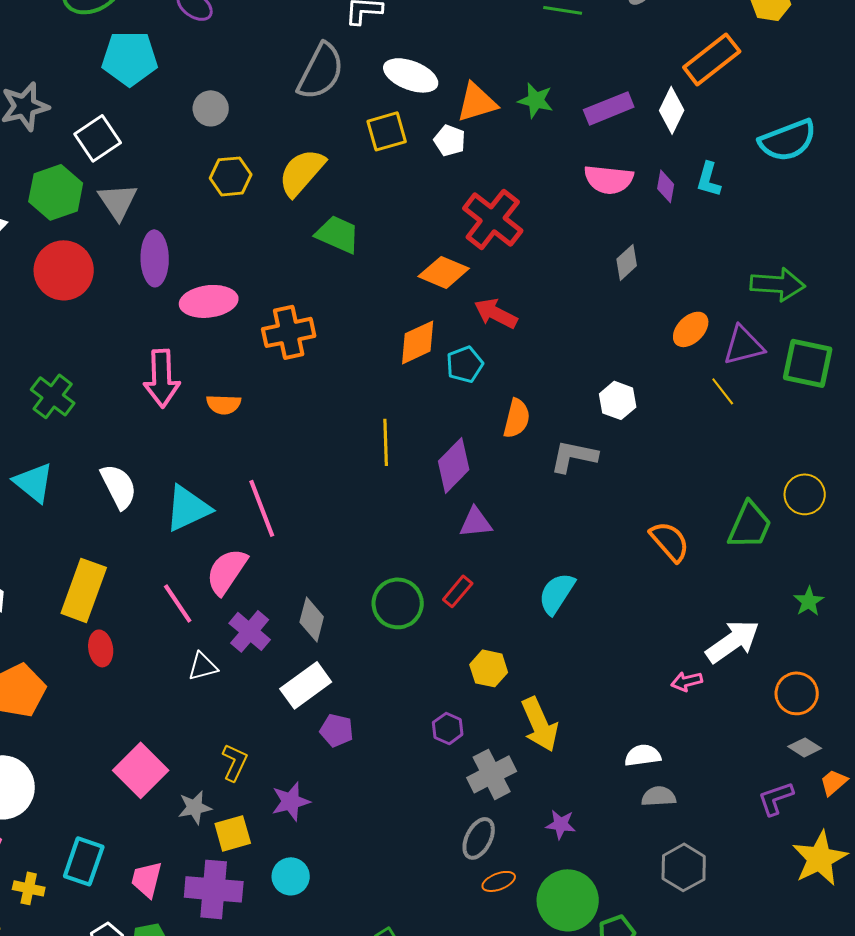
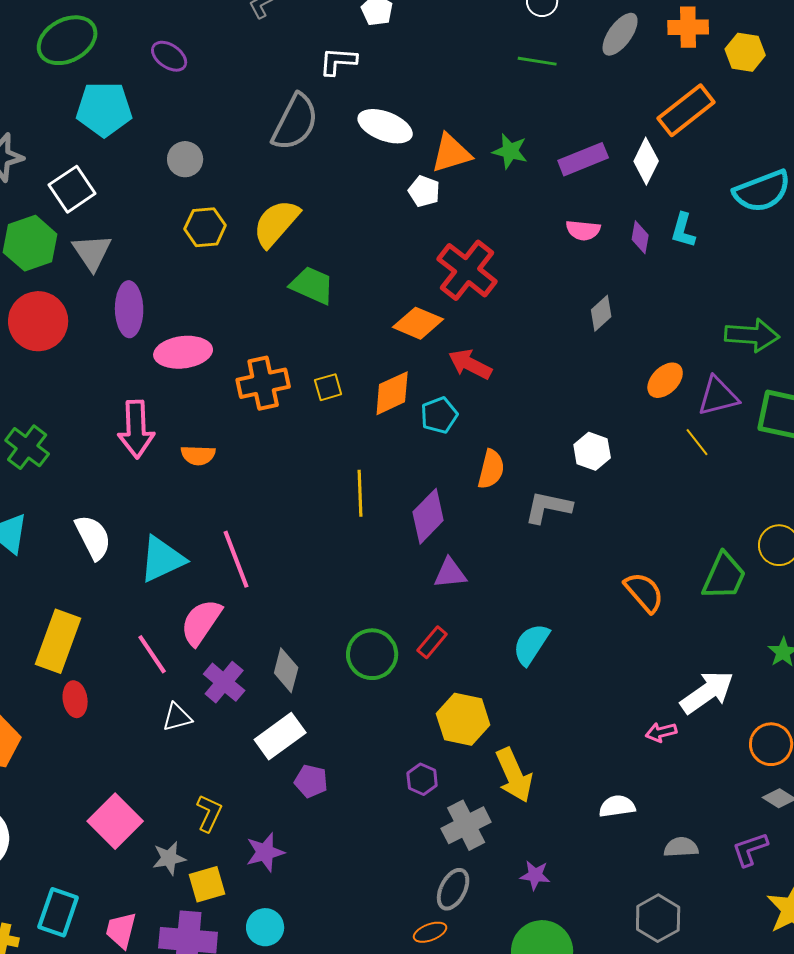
yellow square: (387, 131) -> (328, 387), moved, size x0.7
pink semicircle: (609, 179) -> (583, 230), size x0.7
yellow hexagon: (489, 668) -> (463, 719), size x1.4
gray semicircle: (659, 796) -> (681, 847), moved
orange ellipse: (499, 881) -> (430, 932), moved

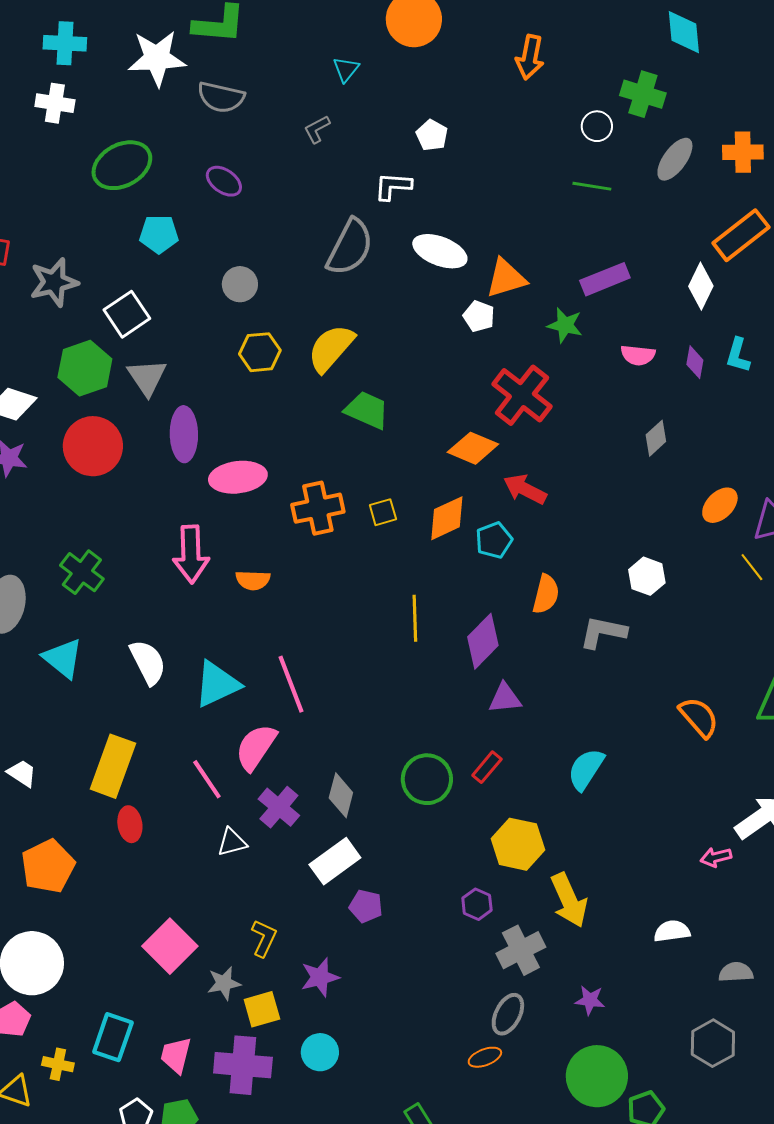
cyan pentagon: (104, 109) -> (159, 234), size x0.7
green star: (510, 151) -> (565, 325), moved
purple rectangle: (583, 159) -> (605, 279), moved

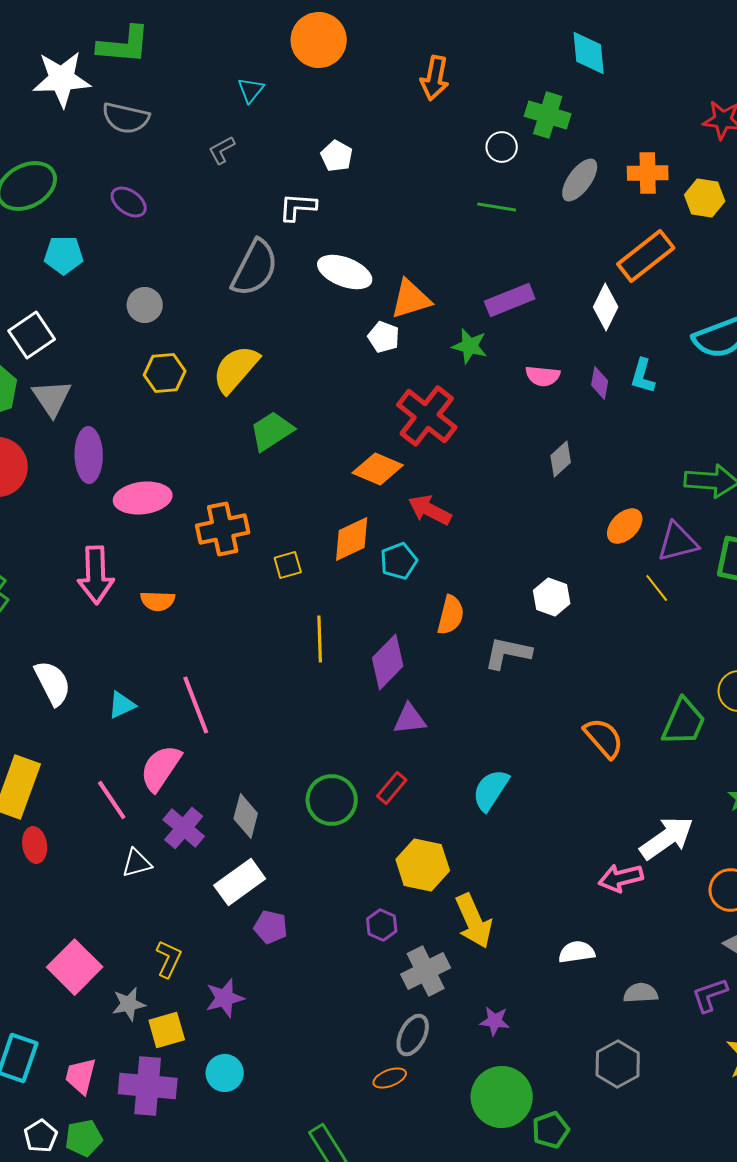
green trapezoid: (367, 410) -> (272, 431), turned -57
yellow square: (383, 512) -> (288, 565), moved
cyan triangle: (217, 684) -> (122, 705), size x0.6
pink arrow: (716, 857) -> (621, 878), size x1.4

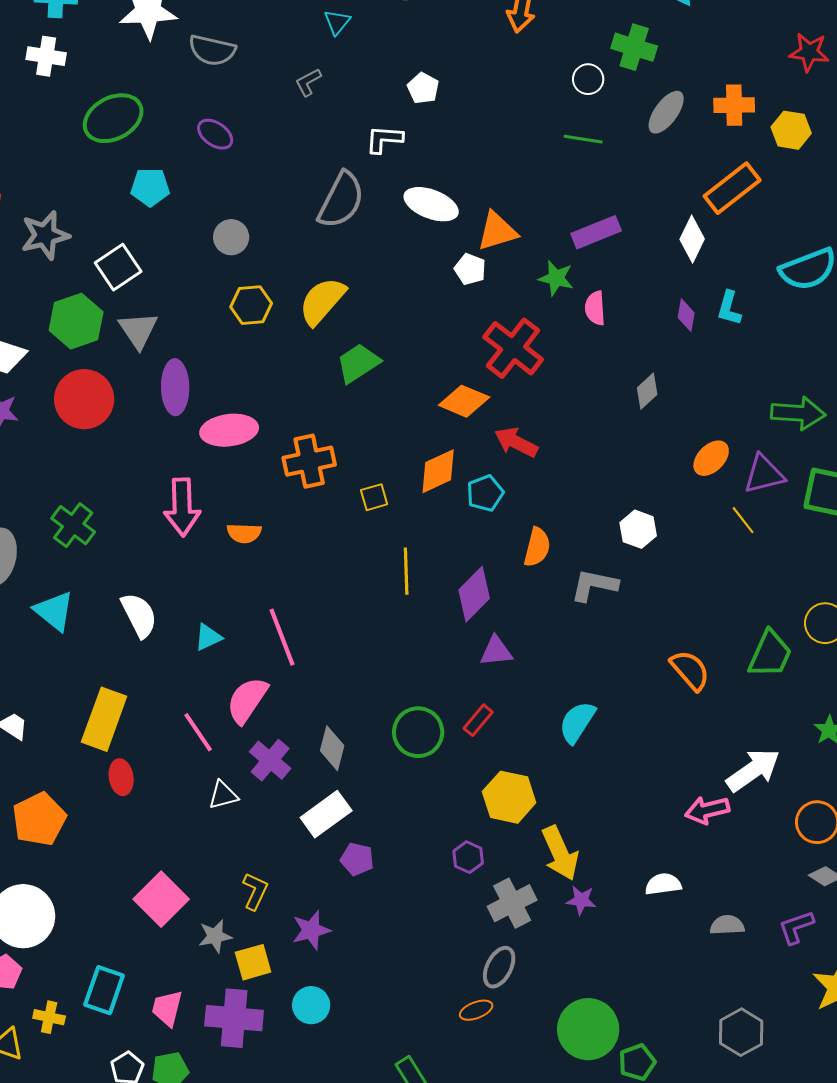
pink semicircle: (543, 376) -> (595, 308), moved, turned 80
purple star: (495, 1021) -> (581, 900), moved
gray hexagon: (618, 1064) -> (741, 1032), moved

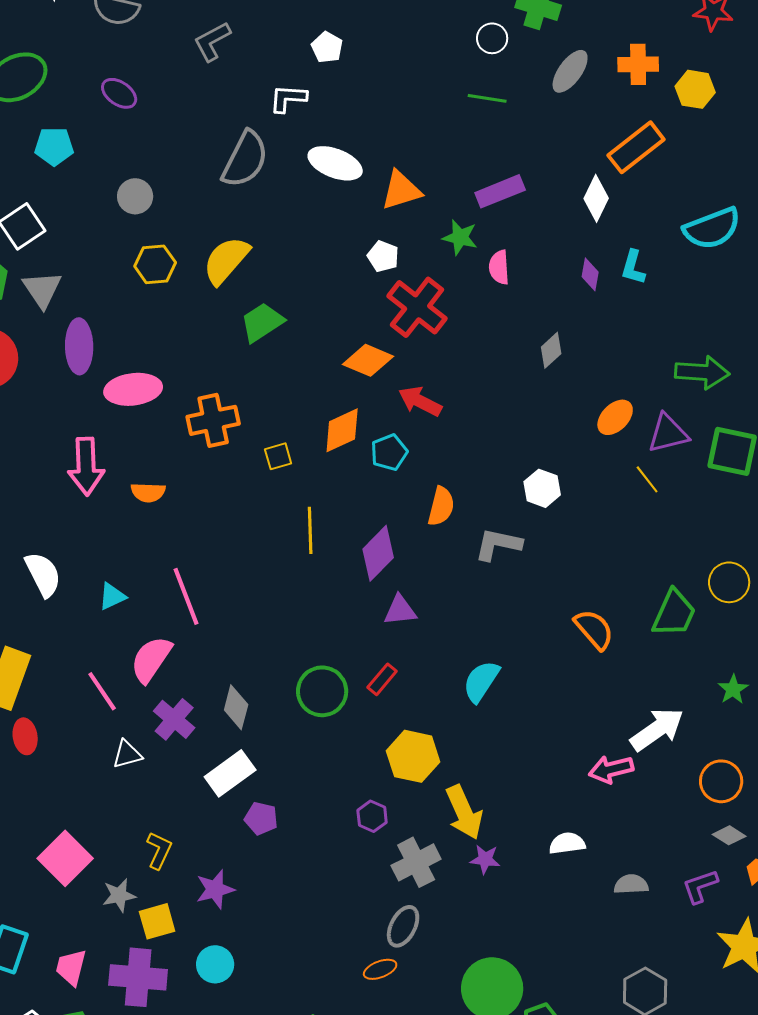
gray L-shape: (308, 82) -> (212, 41), size x1.4
white pentagon: (470, 269) -> (383, 256), moved

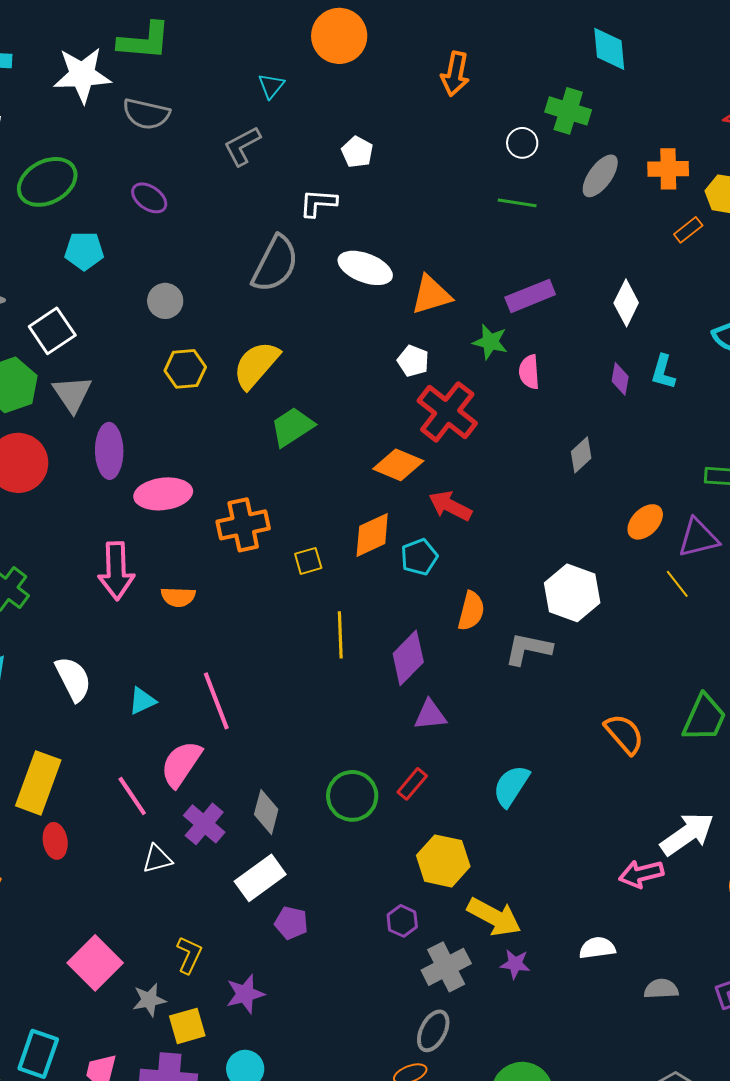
orange rectangle: (636, 147) -> (688, 230), moved, size x0.5
white hexagon: (542, 488) -> (572, 593), size x1.5
yellow arrow: (464, 812) -> (494, 917), turned -38

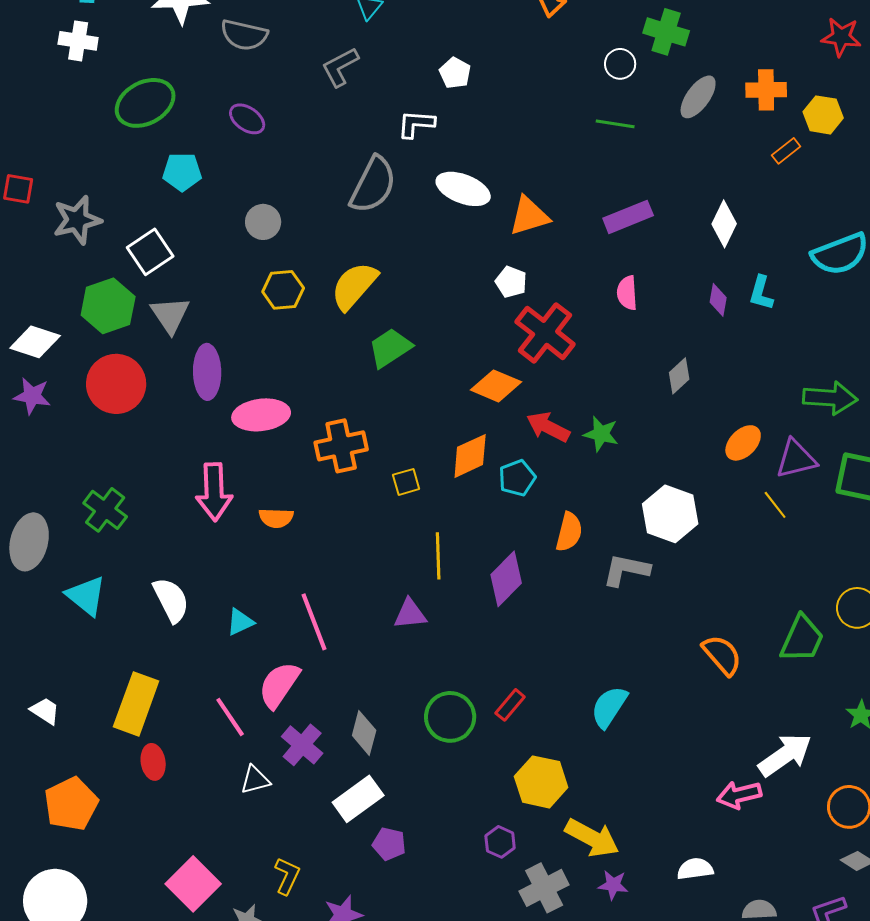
green star: (490, 342) -> (601, 434), moved
purple triangle: (430, 715) -> (410, 614), moved

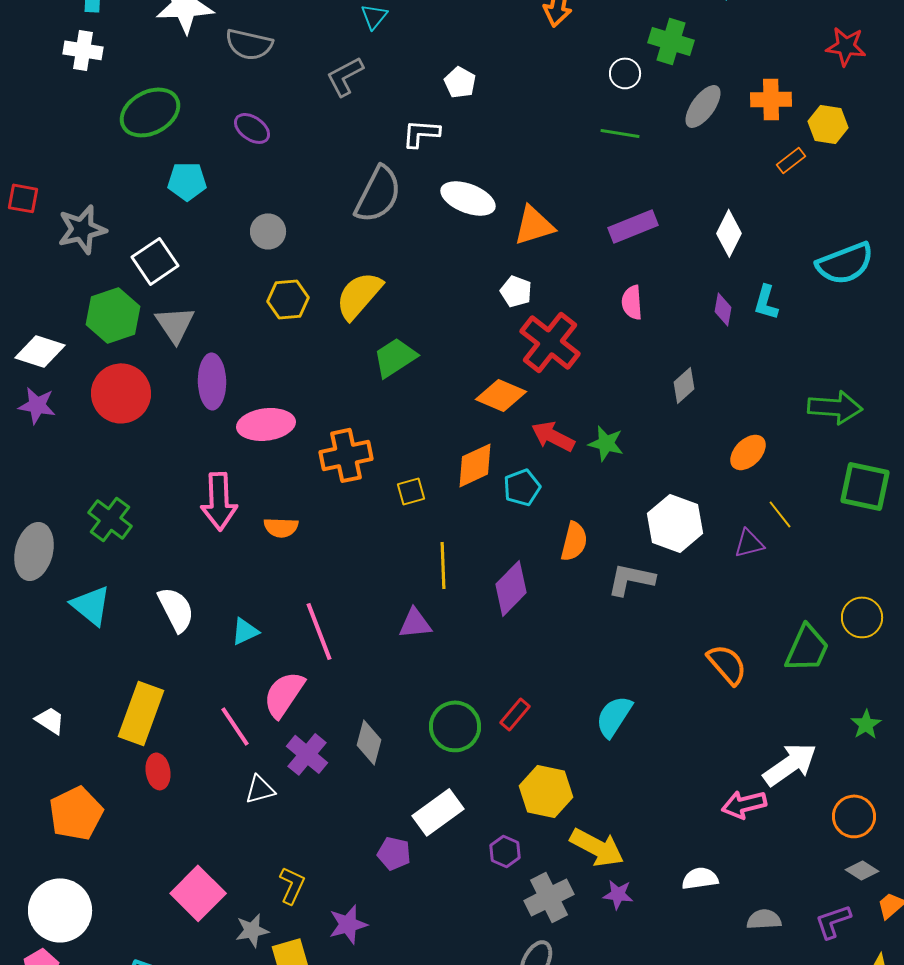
purple triangle: (796, 459) -> (749, 543), moved, size x0.7
white rectangle: (358, 799) -> (438, 812), moved

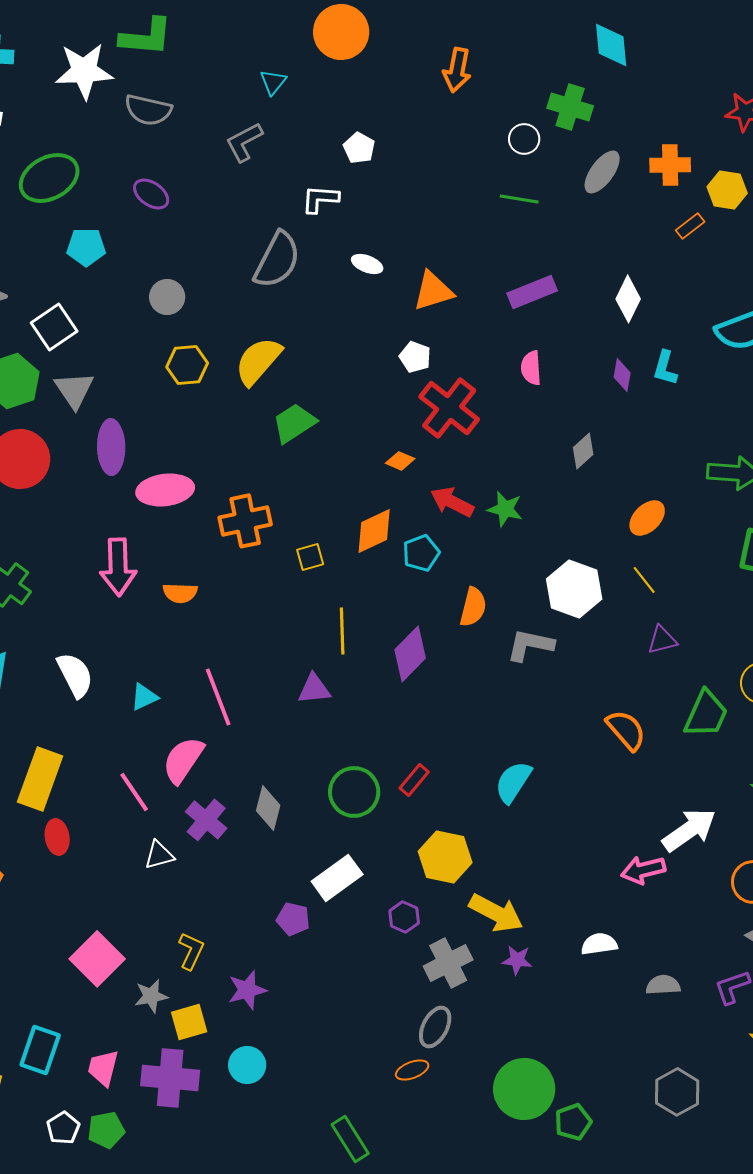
white ellipse: (468, 198) -> (367, 264), size x0.6
orange diamond: (501, 395) -> (400, 461), size x0.6
yellow line: (780, 514) -> (644, 580), moved
purple triangle: (749, 543) -> (662, 640), moved

